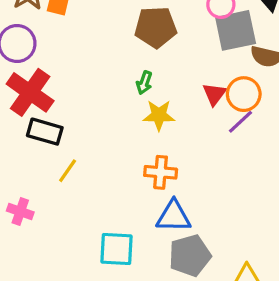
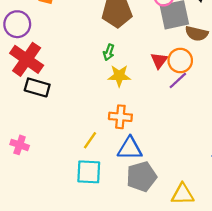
yellow line: (68, 171) -> (90, 140), moved

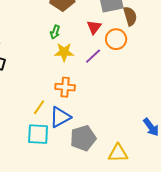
brown semicircle: (197, 34) -> (130, 16), turned -120
red triangle: (159, 61) -> (94, 27), moved
purple line: (178, 80) -> (93, 56), moved
blue triangle: (130, 148) -> (60, 117), moved, turned -30

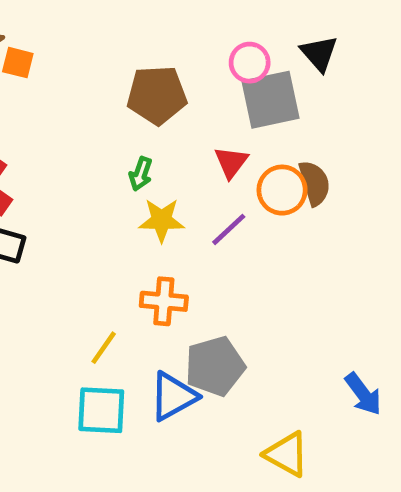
brown semicircle: (130, 16) -> (315, 183), moved
blue triangle: (60, 117) -> (173, 396), moved
gray pentagon: (83, 138) -> (215, 366), moved
yellow triangle: (118, 153) -> (287, 454), turned 30

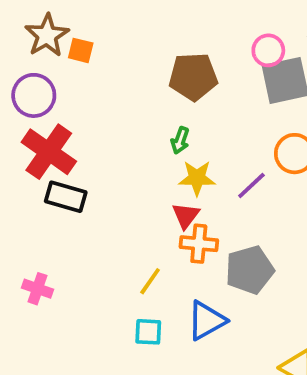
red triangle: (231, 162) -> (186, 215), moved
gray pentagon: (215, 366) -> (250, 270), moved
cyan square: (101, 410) -> (148, 332), size x0.7

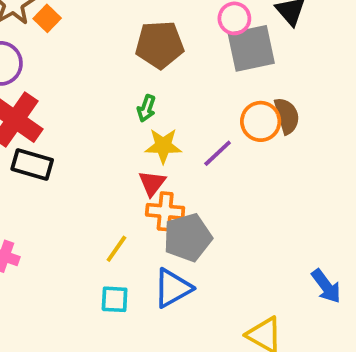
orange square: (81, 50) -> (47, 18), turned 30
gray pentagon: (250, 270) -> (188, 238), moved

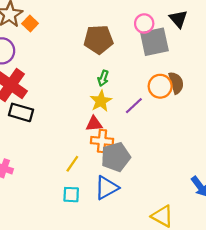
green arrow: (146, 108) -> (103, 78), moved
yellow star: (163, 146) -> (101, 101), turned -30
red triangle: (152, 183) -> (94, 124), turned 48

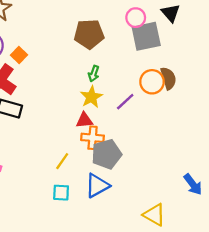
orange square: (30, 23) -> (19, 55), moved

